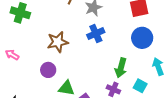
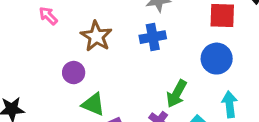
brown star: (58, 42) -> (96, 36), turned 30
pink arrow: (12, 55) -> (48, 16), moved

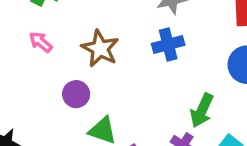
pink arrow: (48, 16) -> (41, 42), moved

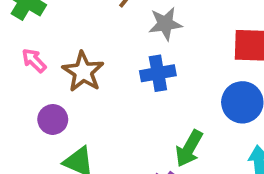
pink arrow: (41, 42) -> (34, 60), moved

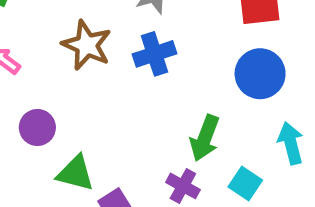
brown star: (83, 72) -> (87, 45), moved

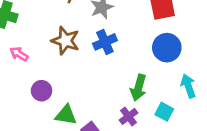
purple cross: (183, 186) -> (128, 116), turned 30

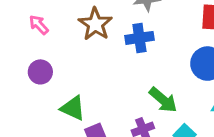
green arrow: (138, 88) -> (163, 100), turned -80
purple circle: (42, 91) -> (40, 72), moved

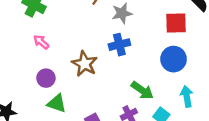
brown star: (95, 24) -> (84, 64), moved
green triangle: (73, 108) -> (57, 103), moved

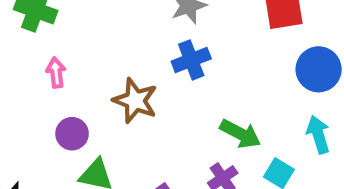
pink arrow: (41, 42) -> (56, 73), turned 49
blue circle: (174, 59) -> (319, 69), moved

